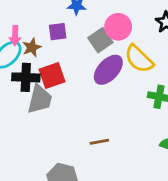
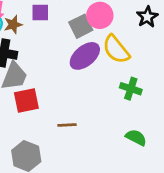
red square: (52, 75) -> (26, 100), moved

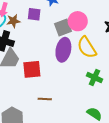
purple ellipse: (85, 56) -> (63, 50), turned -45
red square: (26, 100) -> (32, 69), moved

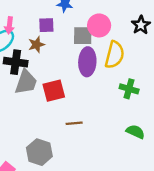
brown star: (13, 21) -> (36, 45), moved
gray square: (63, 28) -> (83, 36), turned 30
yellow semicircle: (87, 47) -> (115, 55), turned -125

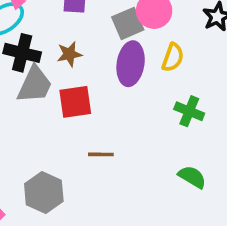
gray square: (83, 36) -> (128, 23), turned -30
brown star: (36, 45) -> (69, 54), moved
yellow semicircle: (115, 55) -> (173, 57), size x0.7

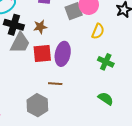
purple ellipse: (131, 64) -> (63, 54), moved
gray hexagon: (44, 193) -> (37, 105), moved

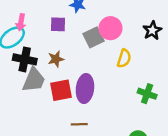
green cross: (106, 62) -> (147, 94), moved

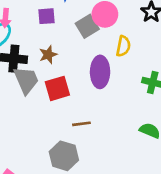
gray trapezoid: (34, 80) -> (26, 80), turned -40
purple ellipse: (85, 89) -> (100, 72), moved

